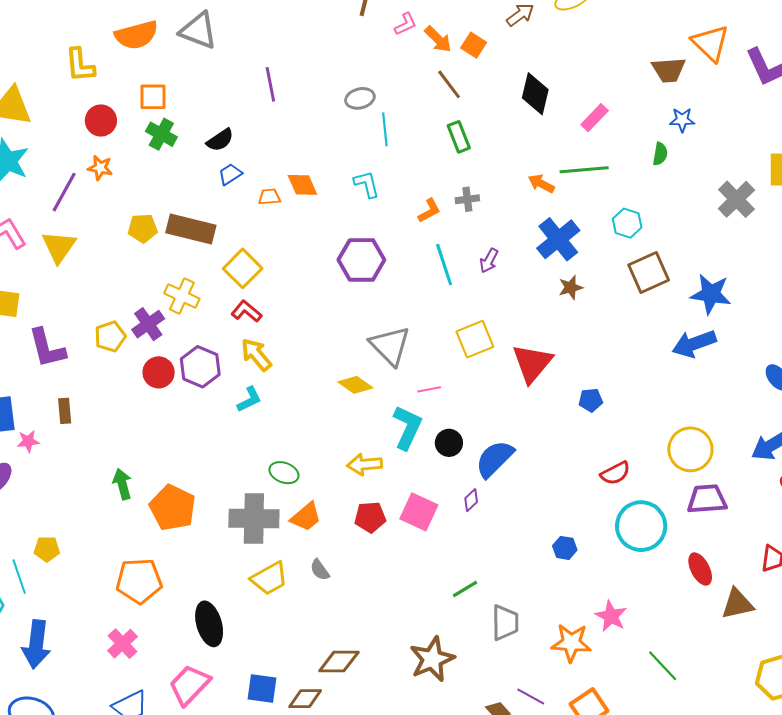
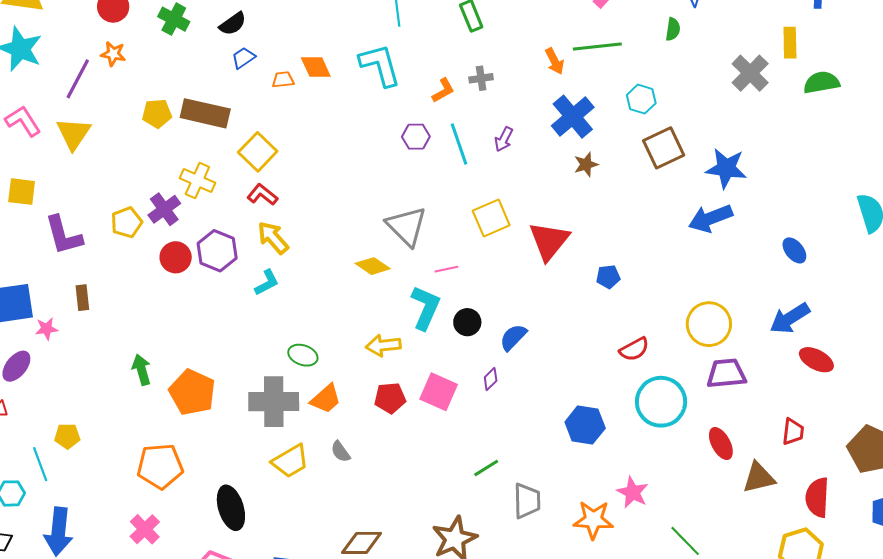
cyan L-shape: (367, 184) -> (380, 65), size x1.6
orange arrow: (541, 184) -> (555, 61), turned -144
purple hexagon: (361, 260) -> (416, 137), moved, size x0.6
blue semicircle: (495, 459) -> (513, 337), size x0.7
blue hexagon: (565, 548) -> (585, 425), size x1.6

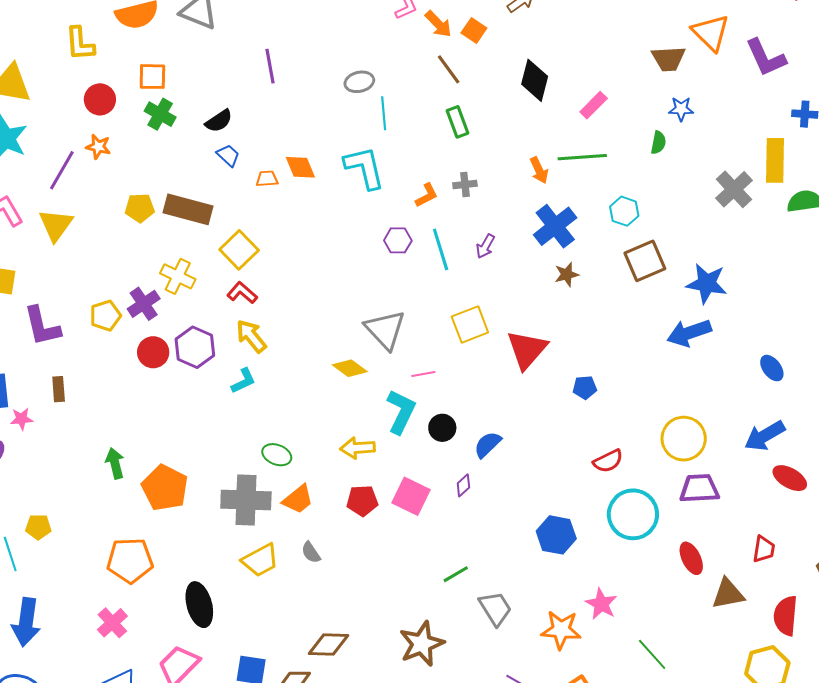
yellow rectangle: (790, 43) -> (775, 160), size x1.4
blue trapezoid: (243, 58) -> (228, 155), turned 75
gray trapezoid: (527, 501) -> (495, 608), turned -33

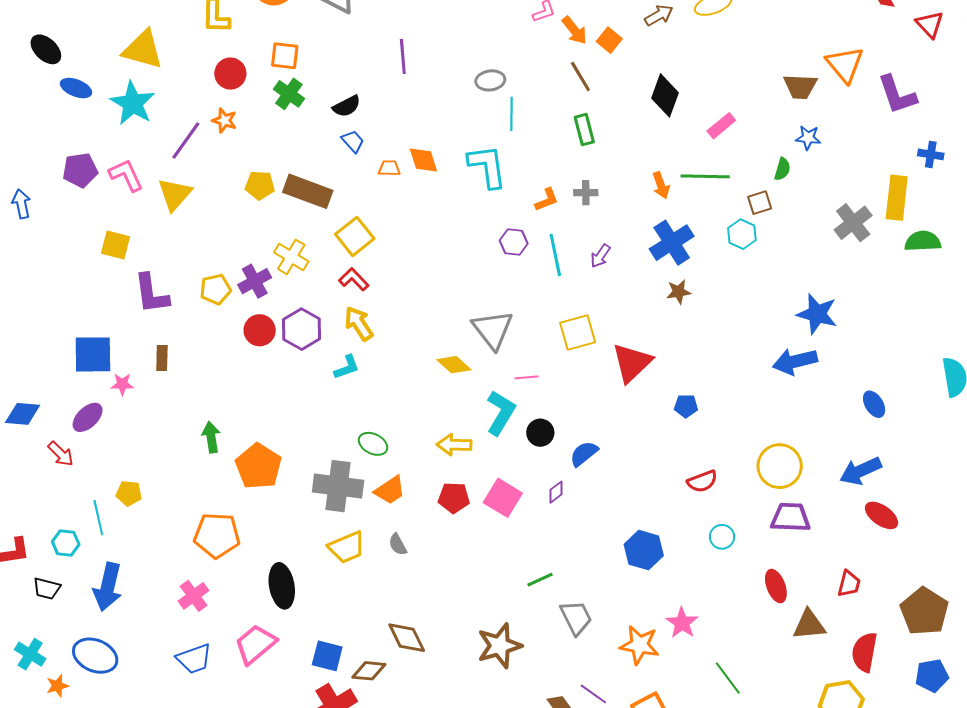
brown square: (645, 261) -> (760, 203), moved, size x0.6
cyan circle: (633, 514) -> (722, 537), size x0.5
brown diamond: (328, 644) -> (407, 638), turned 57

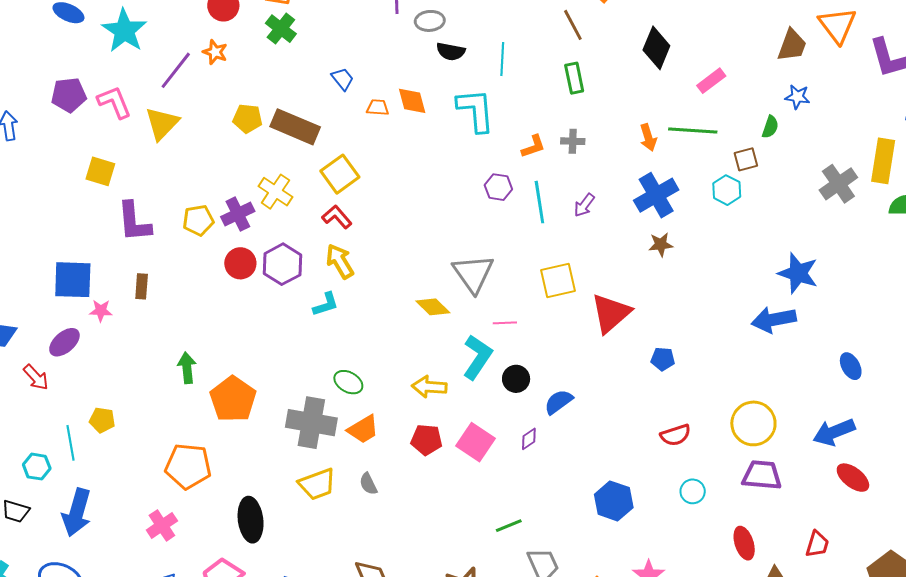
gray ellipse: (490, 80) -> (430, 21), moved
brown trapezoid: (800, 86) -> (792, 45), turned -75
black semicircle: (347, 106) -> (451, 51), moved, turned 36

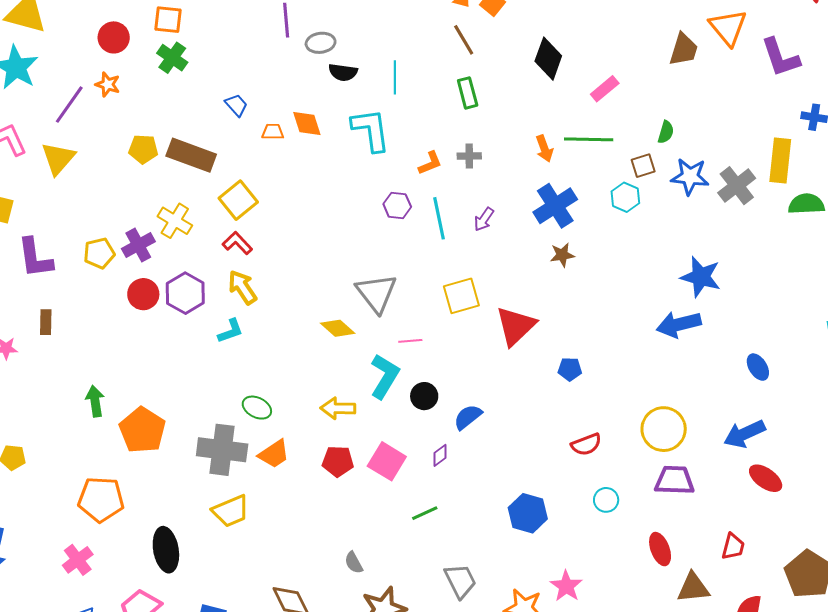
blue star: (797, 97) -> (690, 177), moved, size x1.5
gray semicircle: (368, 484) -> (354, 563), moved
green line: (509, 526) -> (425, 513), moved

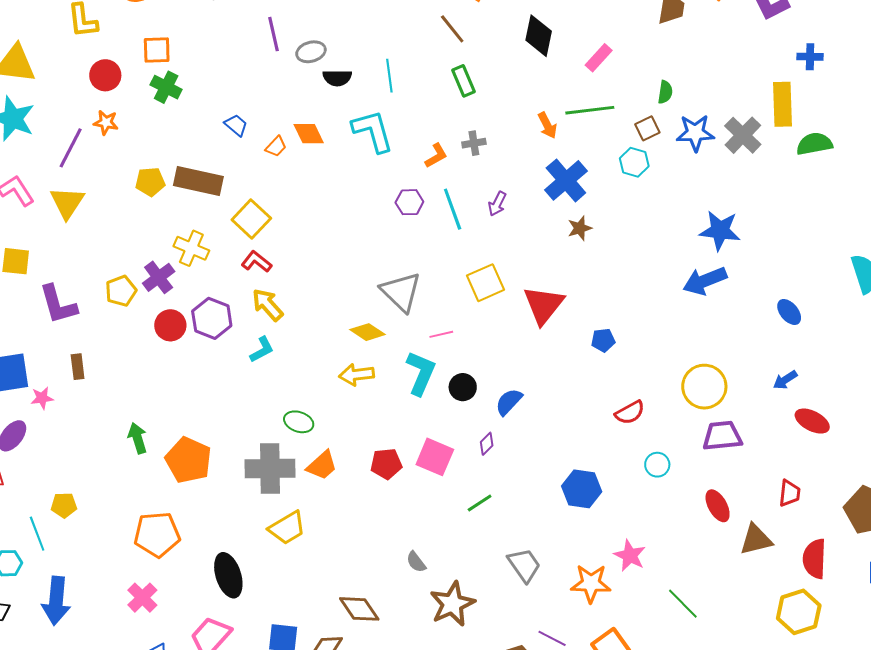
orange trapezoid: (273, 132) -> (276, 147), turned 140
yellow arrow: (338, 408) -> (356, 375), moved
blue arrow: (744, 434) -> (785, 380), size x0.6

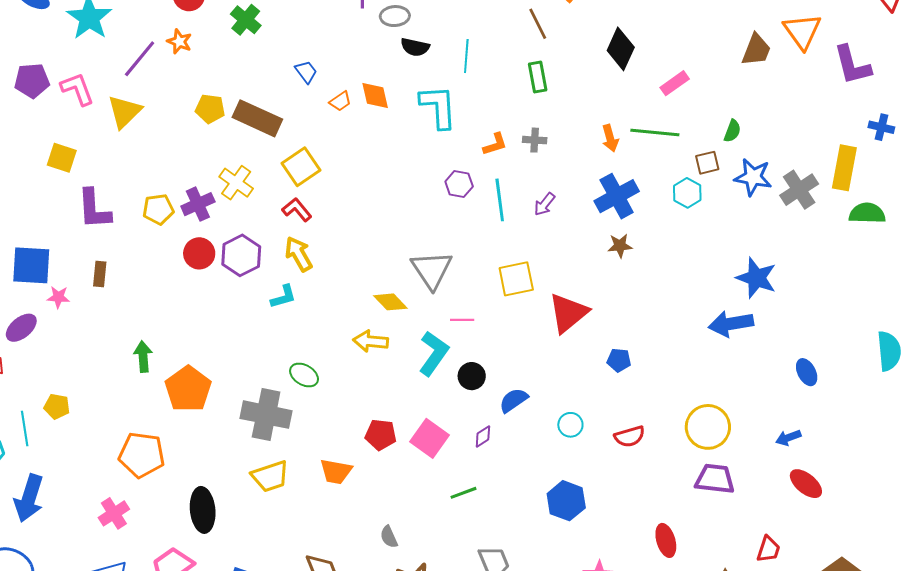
orange trapezoid: (322, 465) -> (336, 472), moved, turned 40
cyan circle: (657, 465) -> (570, 425), moved
red ellipse: (718, 506) -> (666, 540), moved

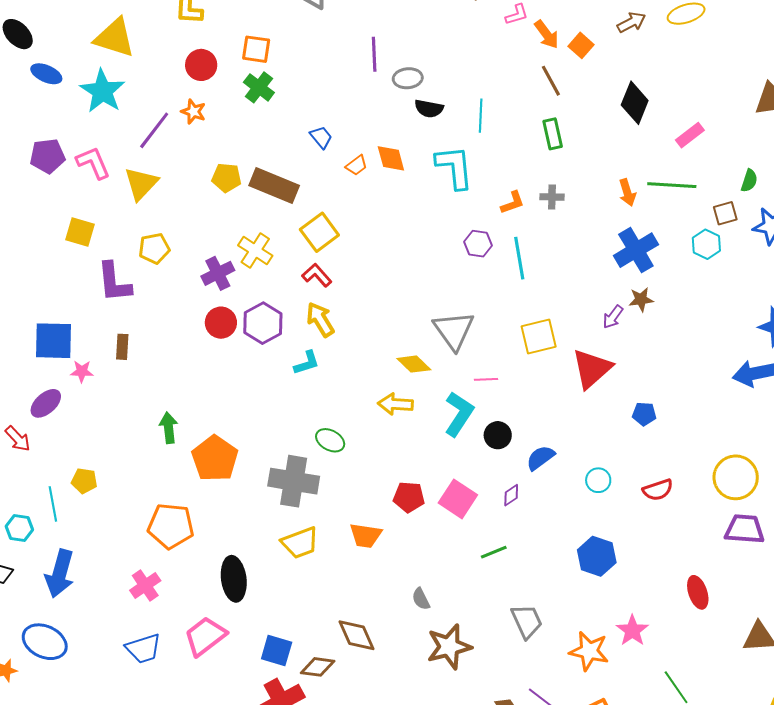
purple arrow: (544, 204) -> (613, 317), moved
yellow pentagon: (158, 209) -> (154, 248), moved

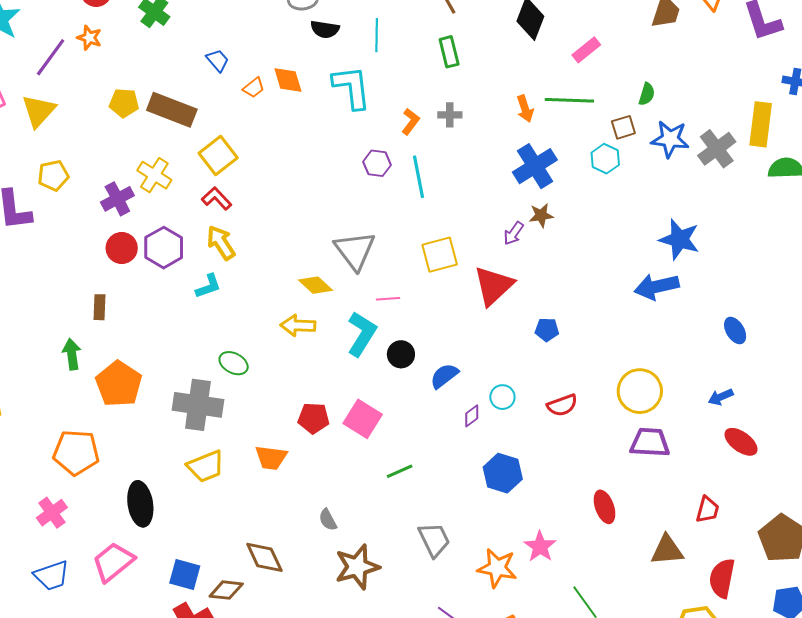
orange L-shape: (513, 203) -> (411, 121), turned -32
brown rectangle: (122, 347) -> (99, 307), moved
purple diamond: (511, 495) -> (472, 416), moved

